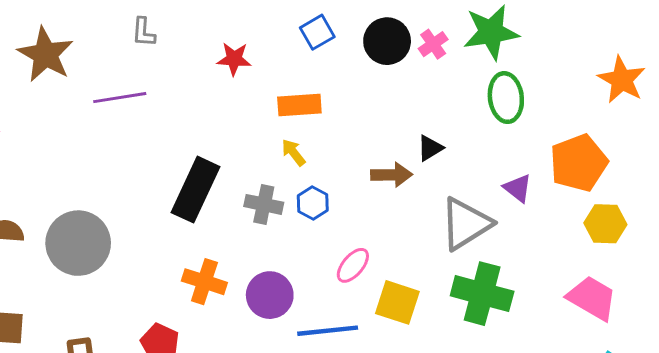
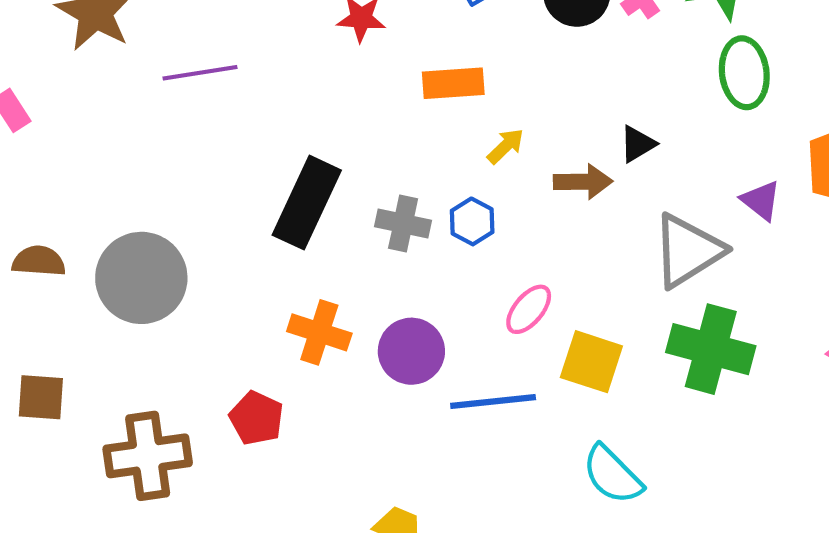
yellow arrow: (293, 152) -> (506, 146), moved, turned 84

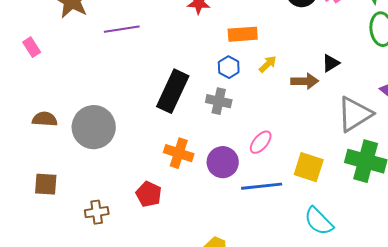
blue hexagon: (472, 221) -> (229, 67), moved
pink ellipse: (529, 309) -> (261, 142), moved
brown cross: (148, 456) -> (97, 212), size x0.6

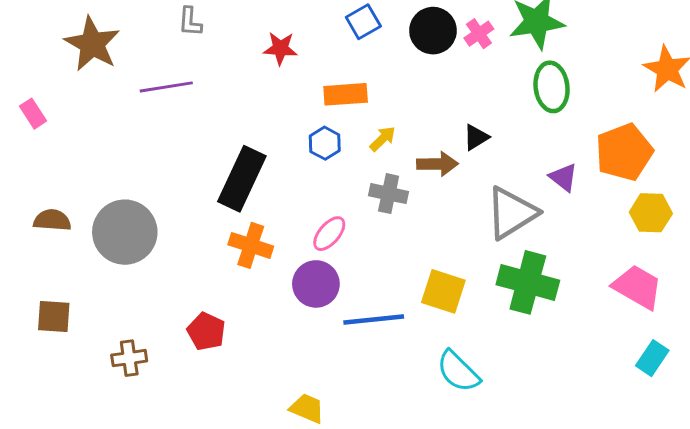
gray cross: (219, 101) -> (389, 194), moved
pink ellipse: (261, 142) -> (329, 234), moved
orange cross: (179, 153) -> (251, 245), moved

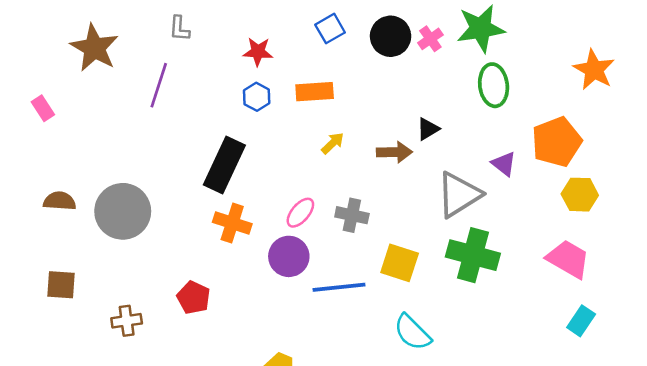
purple line: (166, 87) -> (159, 85), turned -63
yellow arrow: (383, 139) -> (333, 143), moved
blue hexagon: (325, 143) -> (257, 97), moved
gray cross: (389, 194) -> (352, 215), moved

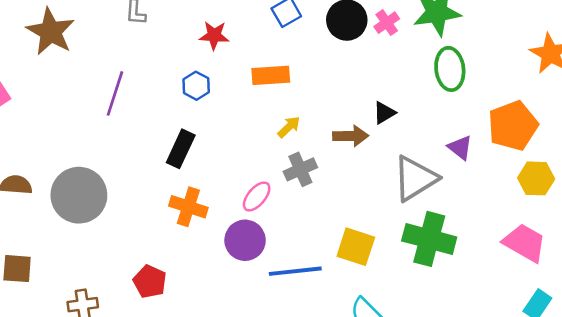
purple line: (159, 85) -> (115, 93), moved
blue hexagon: (257, 97) -> (196, 86), moved
black rectangle: (224, 165) -> (181, 149), size x0.7
gray cross: (352, 215) -> (300, 169), moved, turned -36

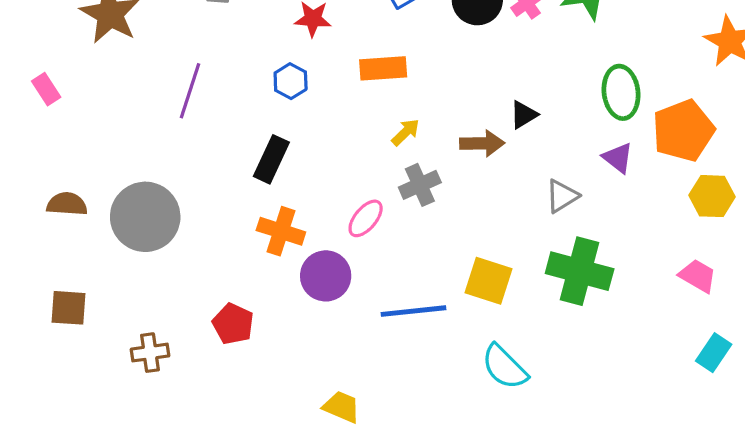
green ellipse: (450, 69) -> (621, 92), moved
gray triangle: (415, 178) -> (562, 196), size x0.6
purple circle: (245, 240) -> (326, 276), moved
pink trapezoid: (525, 243) -> (698, 276), size x0.7

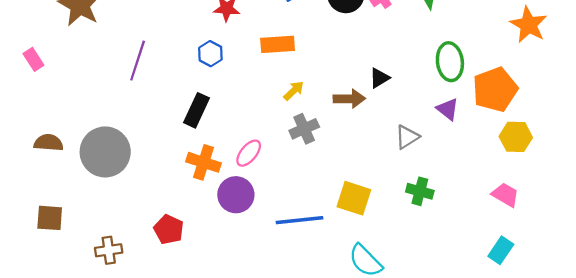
pink ellipse: (366, 218) -> (249, 153), moved
green cross: (580, 271) -> (420, 191), size x0.6
cyan rectangle: (714, 353) -> (501, 250), moved

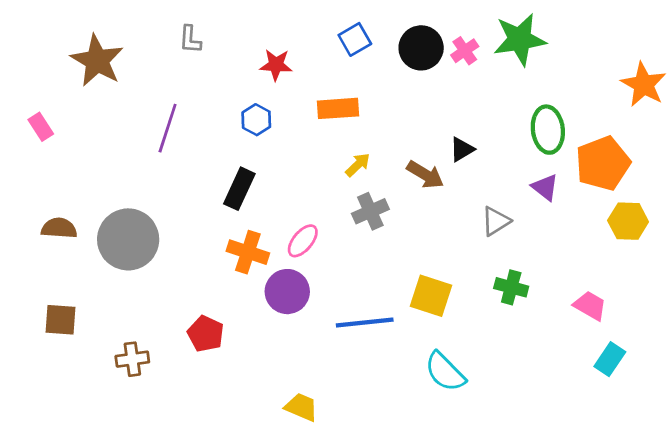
brown arrow: (349, 99) -> (425, 175), turned 32
pink trapezoid: (505, 195) -> (590, 306), moved

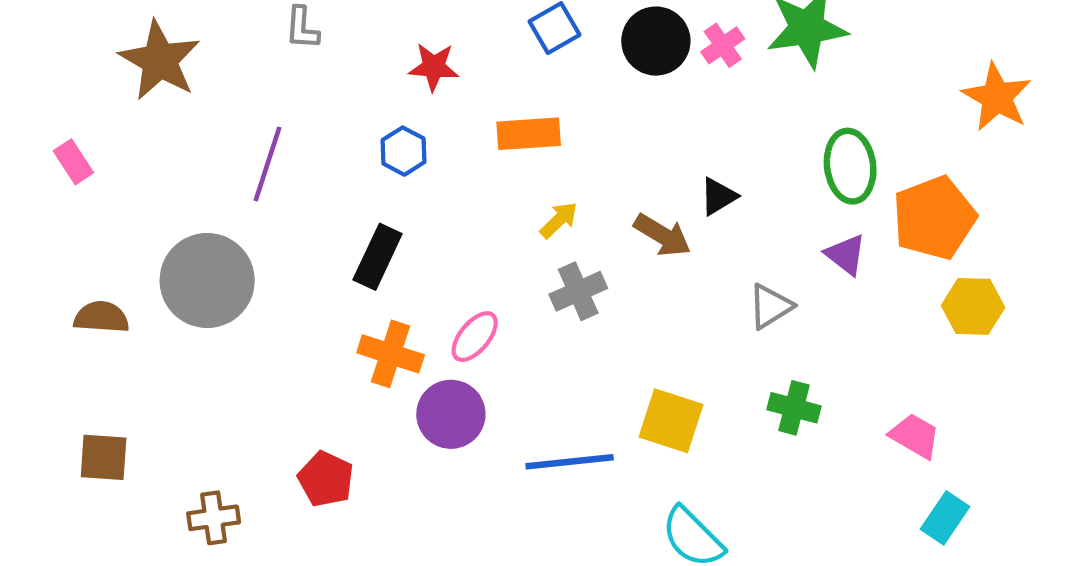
gray circle: (128, 239) -> (207, 280), moved

